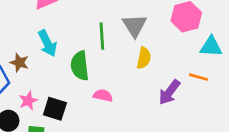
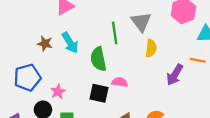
brown star: (19, 63) -> (45, 44), moved
black square: (55, 109) -> (99, 93), moved

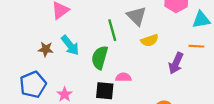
yellow semicircle: (151, 48) -> (150, 40), turned 72
green semicircle: (98, 59) -> (100, 58), turned 35

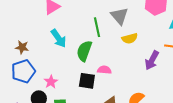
brown star: (46, 49) -> (22, 47), moved

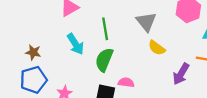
green line: (97, 27) -> (105, 29), moved
yellow semicircle: (130, 38) -> (157, 48), turned 49

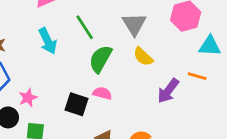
green line: (105, 29) -> (85, 27), turned -30
green semicircle: (104, 60) -> (100, 59), moved

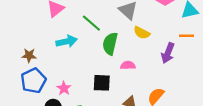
cyan arrow: (48, 41) -> (67, 41), turned -60
pink semicircle: (102, 93) -> (128, 65), moved

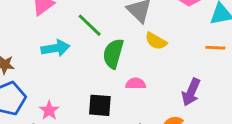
purple arrow: (168, 53) -> (191, 92), moved

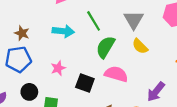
pink semicircle: (136, 84) -> (116, 74), size x1.5
pink star: (49, 110) -> (58, 68), moved

